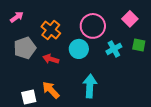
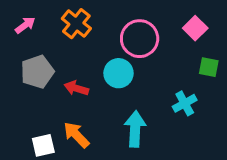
orange cross: (51, 30) -> (76, 24), moved
cyan cross: (114, 49) -> (185, 103), moved

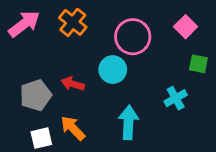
pink arrow: (25, 25) -> (24, 24), size x1.6
gray pentagon: (37, 72) -> (36, 95), moved

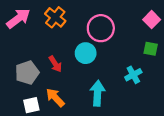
pink square: (186, 27) -> (152, 20), moved
red arrow: (73, 84) -> (55, 64), turned -140

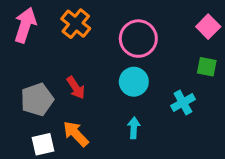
pink arrow: (18, 18) -> (25, 25), turned -35
cyan circle: (86, 53) -> (134, 82), moved
cyan arrow: (98, 93) -> (134, 128), size x0.6

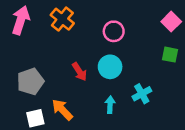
pink circle: (138, 39) -> (114, 31), size x0.7
red arrow: (76, 88) -> (79, 72), moved
cyan cross: (183, 103) -> (142, 94), moved

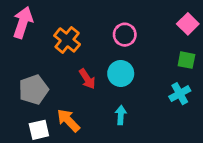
orange cross: (62, 19) -> (67, 40), moved
cyan cross: (142, 94) -> (180, 94), moved

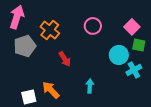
pink square: (188, 24) -> (132, 27), moved
cyan circle: (121, 73) -> (119, 55), moved
gray pentagon: (34, 90) -> (25, 46), moved

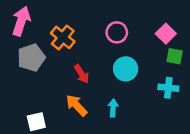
cyan circle: (119, 55) -> (126, 69), moved
cyan cross: (134, 70) -> (168, 88), turned 35
orange arrow: (51, 90) -> (77, 105), moved

